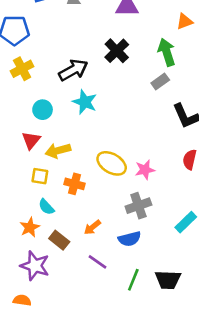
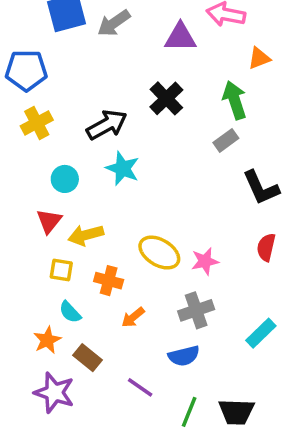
orange arrow: (92, 227) -> (133, 317), moved

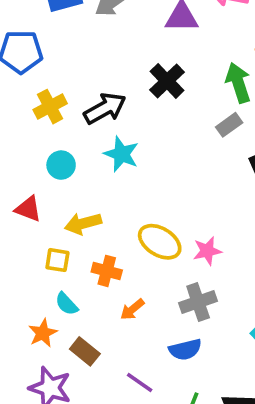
yellow cross: (37, 123) -> (50, 107), moved
red triangle: (49, 221) -> (28, 209), moved, turned -48

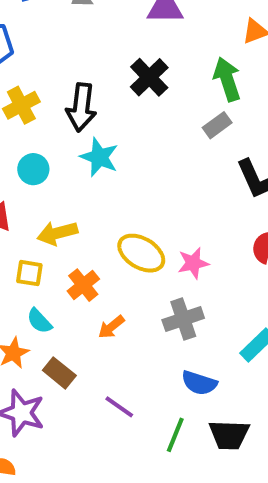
black arrow: (105, 108) -> (81, 107), turned 126
orange cross: (107, 271) -> (83, 285), turned 36
blue semicircle: (185, 350) -> (199, 383), moved, turned 32

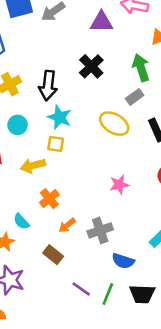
yellow ellipse: (141, 253) -> (114, 124), moved
yellow square: (29, 273) -> (56, 144), moved
gray cross: (183, 319) -> (100, 230), moved
brown rectangle: (59, 373) -> (53, 255), moved
purple line: (119, 407) -> (81, 289), moved

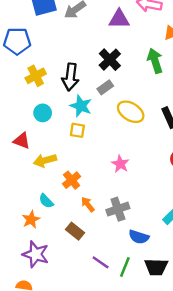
gray rectangle: (135, 97) -> (105, 87), moved
yellow arrow: (33, 166) -> (45, 160), moved
pink star: (119, 185) -> (120, 164), moved, turned -30
orange arrow: (67, 225) -> (88, 204), turned 91

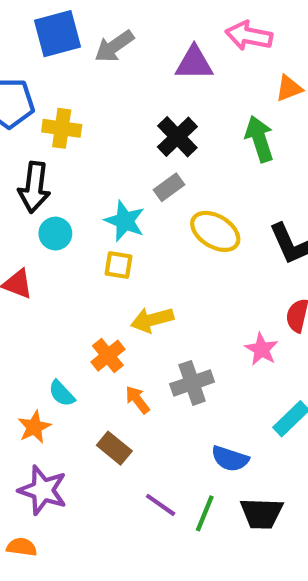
yellow cross: (36, 76) -> (62, 128), moved, turned 36
black arrow: (70, 77) -> (34, 187), moved
yellow arrow: (45, 160) -> (152, 320), moved
pink star: (120, 164) -> (262, 349), moved
gray cross: (118, 209) -> (192, 383), moved

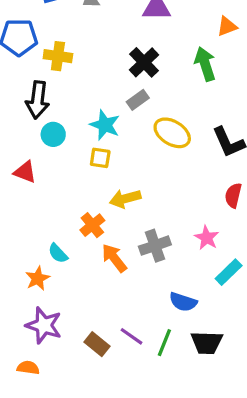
pink star: (262, 349) -> (207, 238), moved
orange arrow: (137, 400) -> (114, 258), size x1.4
brown rectangle: (114, 448) -> (97, 344), moved

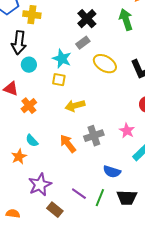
orange cross: (92, 225) -> (29, 106), moved
purple star: (44, 325) -> (40, 185), moved, turned 30
brown rectangle: (97, 344) -> (55, 210), moved

